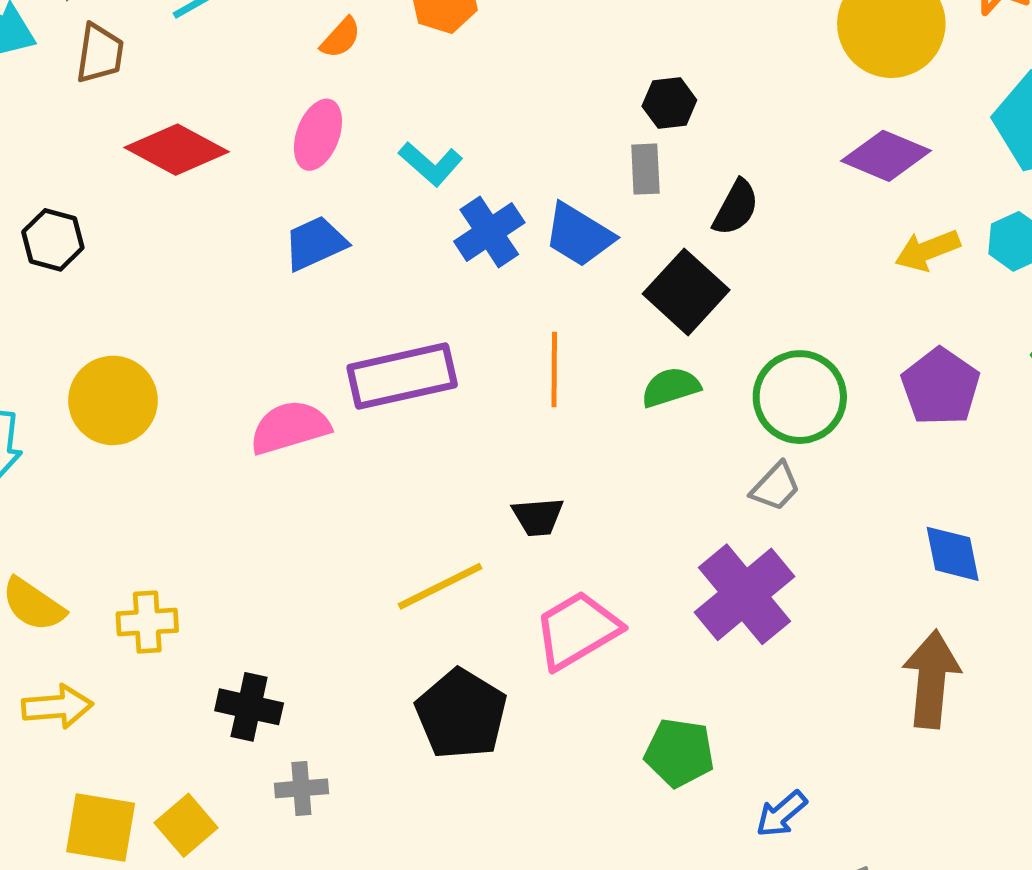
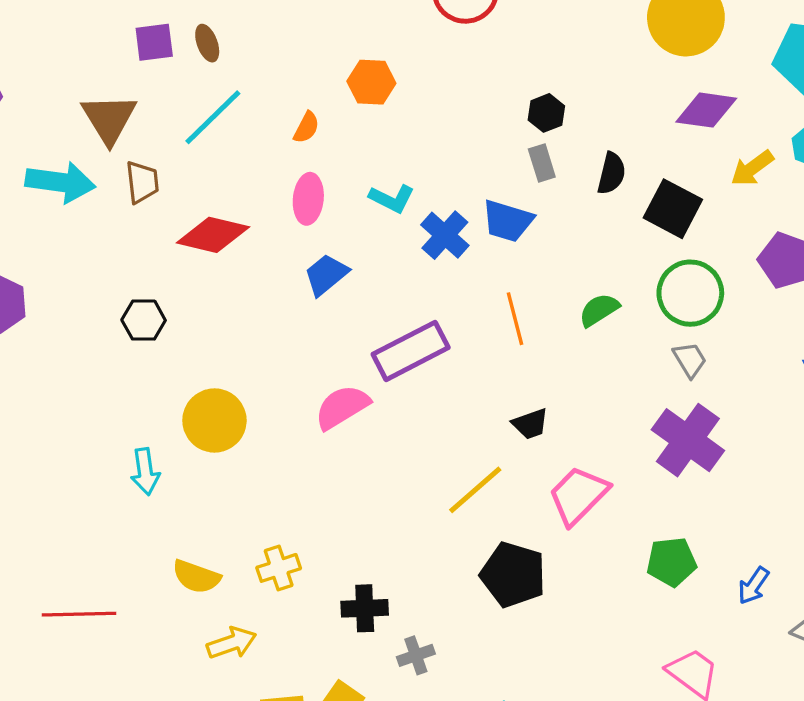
black square: (686, 292) -> (673, 209), moved
gray trapezoid: (776, 487) -> (690, 360), turned -60

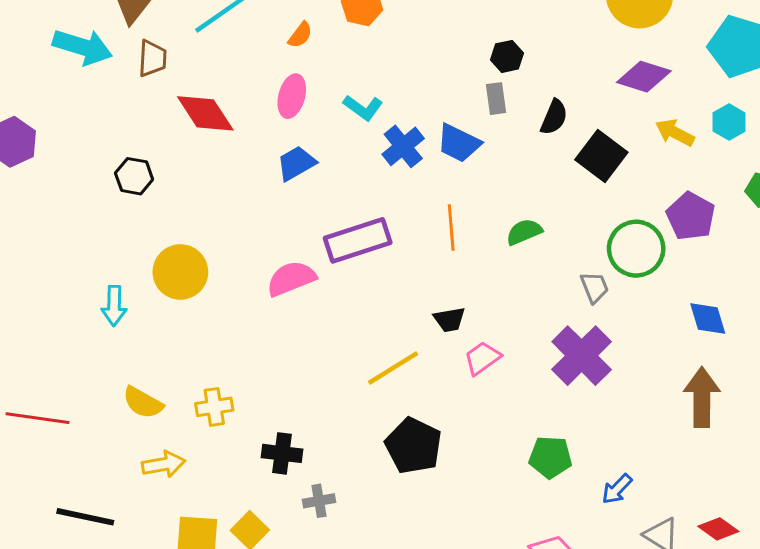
yellow arrow: (752, 168) -> (675, 133), turned 54
red diamond: (213, 235) -> (205, 113), turned 34
green circle: (690, 293) -> (636, 249), moved
pink trapezoid: (578, 495) -> (482, 358), moved, size x0.7

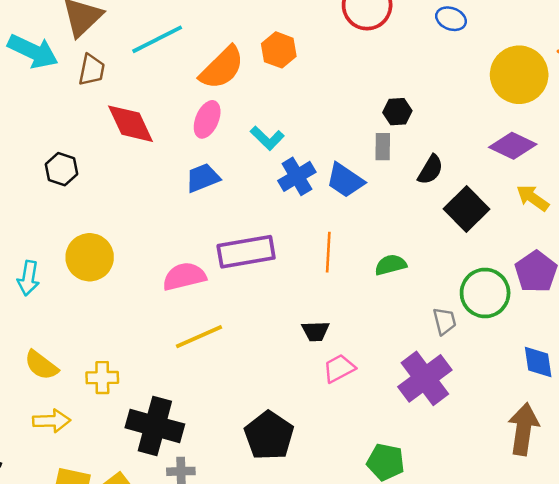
orange semicircle: (300, 35) -> (222, 68), size x2.0
yellow line: (393, 368) -> (199, 337), moved
black cross: (282, 453) -> (155, 426), size x1.6

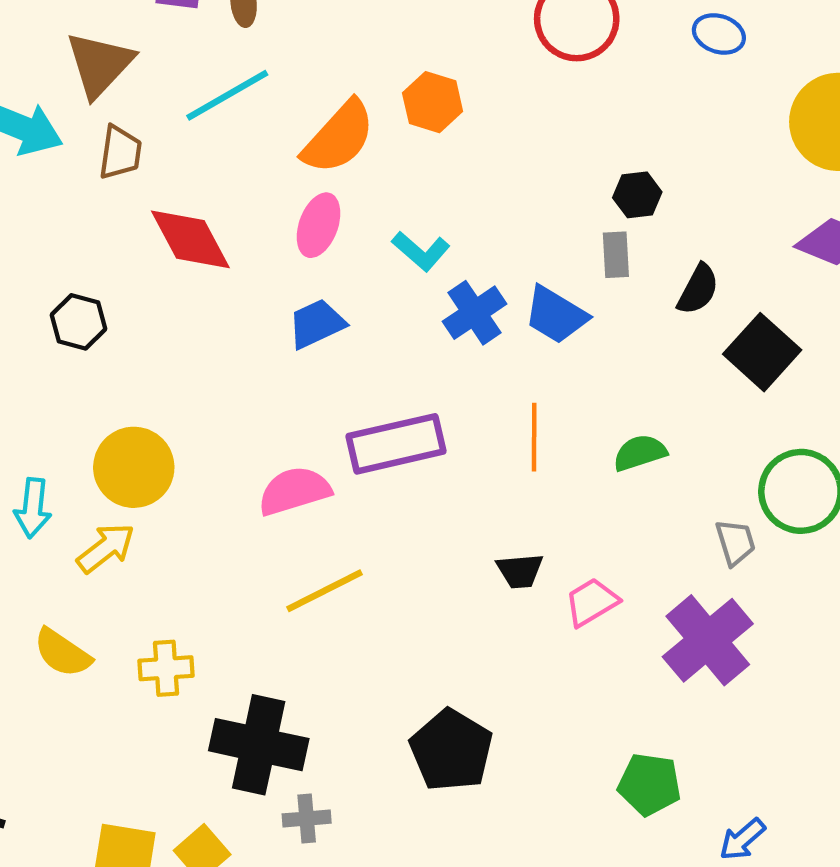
pink trapezoid: (339, 368) -> (592, 602), moved
yellow arrow: (52, 421) -> (106, 548), moved, turned -33

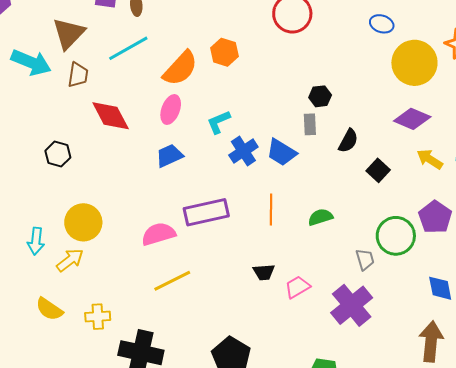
blue ellipse: (719, 34) -> (382, 24), moved
cyan L-shape: (421, 251) -> (219, 122), turned 116
black square: (762, 352) -> (378, 170), size x0.7

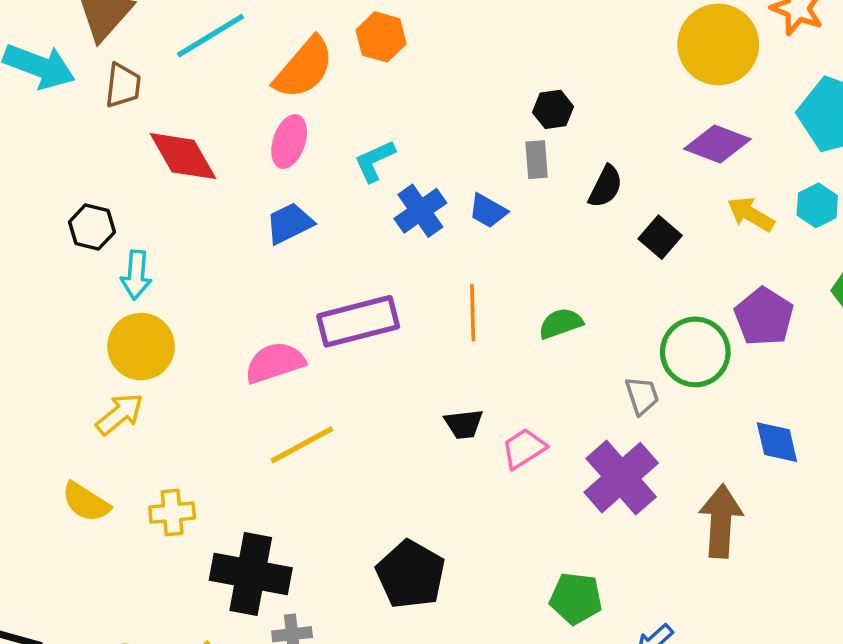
blue trapezoid: (282, 152) -> (488, 211), size x0.7
cyan arrow: (36, 241) -> (136, 275), moved
brown arrow: (431, 341) -> (721, 521), moved

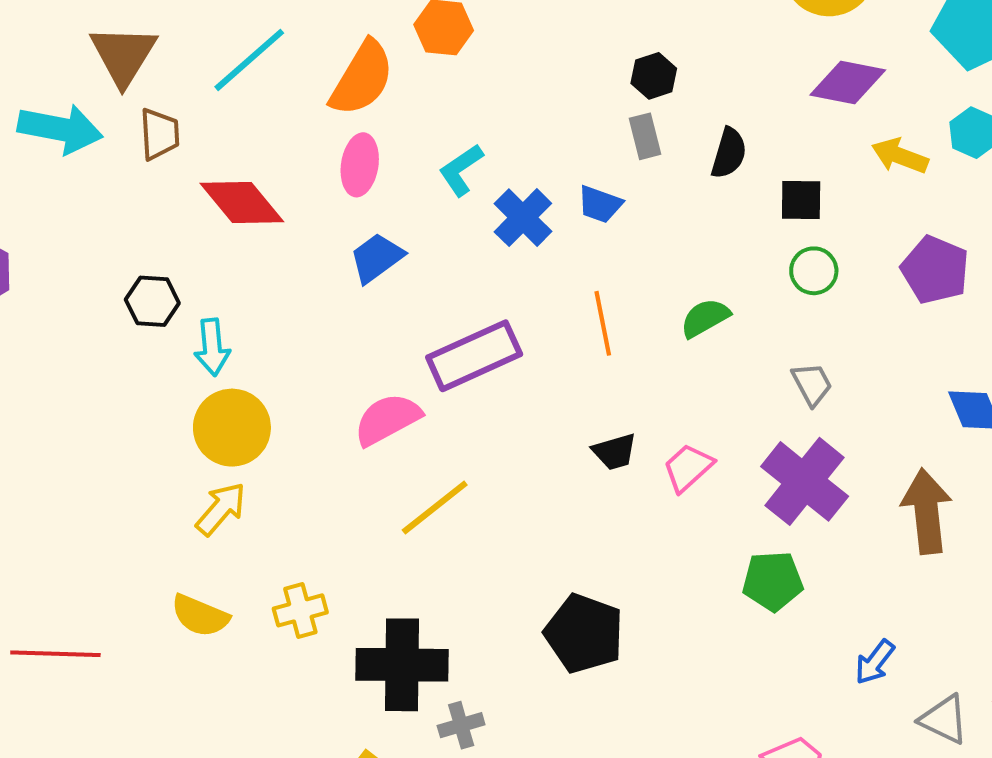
black square: (660, 237) -> (801, 200), turned -30
green circle: (695, 352) -> (814, 271), moved, size x0.6
green pentagon: (576, 598) -> (773, 581), moved

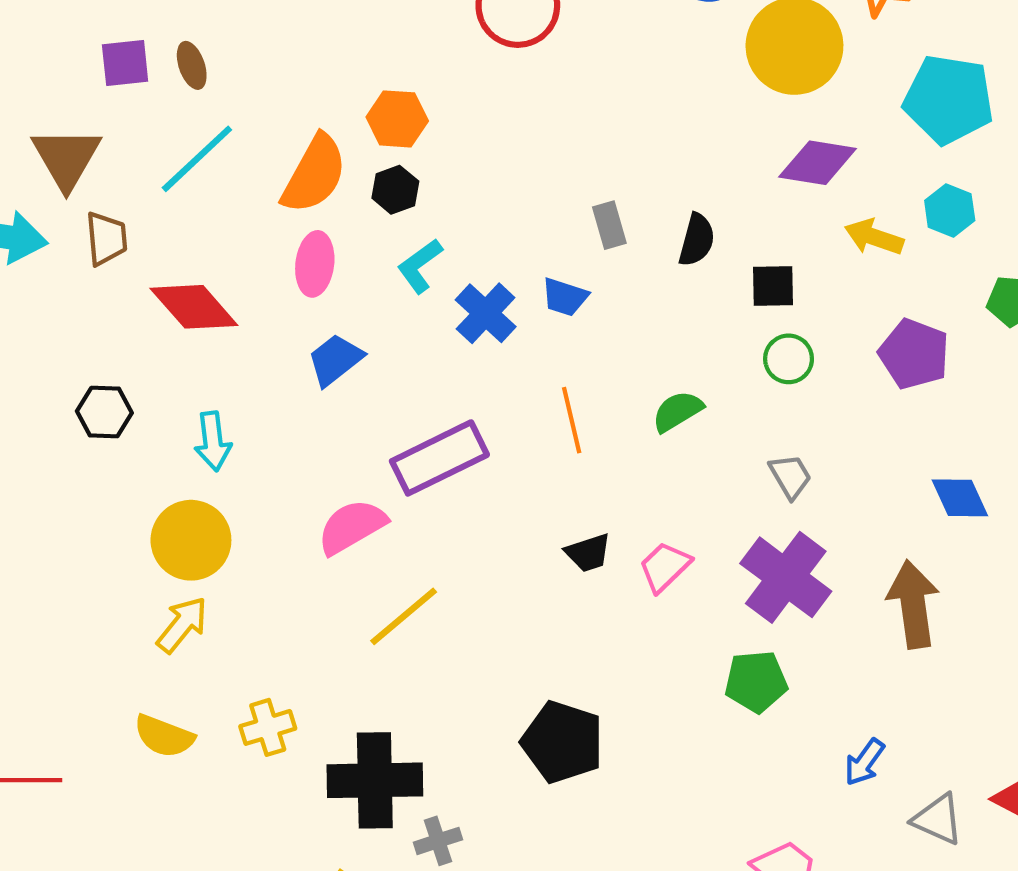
black hexagon: (654, 76) -> (395, 190), moved
cyan arrow: (212, 347) -> (213, 441), moved

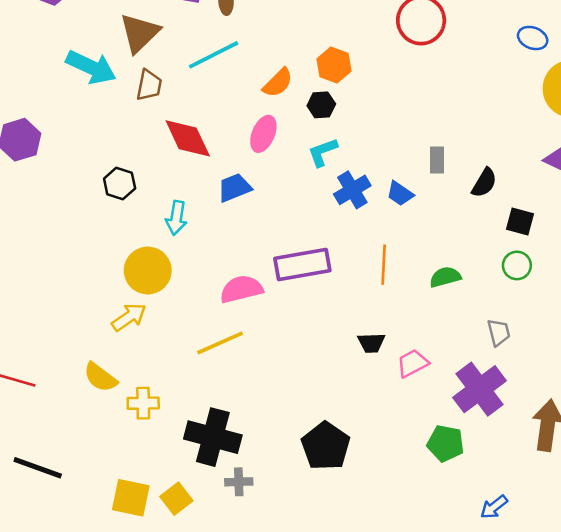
orange semicircle: (314, 174) -> (278, 83), size x0.7
blue trapezoid: (335, 360) -> (235, 188), moved
yellow line: (404, 616) -> (220, 343), moved
yellow cross: (268, 727) -> (143, 403), moved

